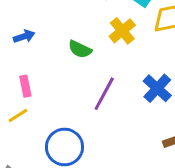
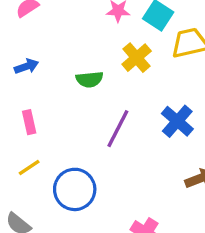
green semicircle: (80, 49) -> (89, 79), turned -30
yellow line: (18, 115) -> (29, 168), moved

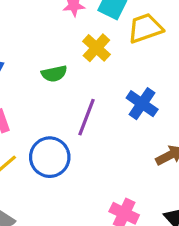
blue circle: (75, 189) -> (50, 157), moved

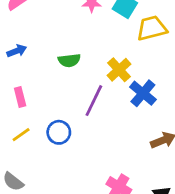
yellow cross: (96, 48) -> (119, 70), moved
blue circle: (50, 157) -> (59, 132), size x0.7

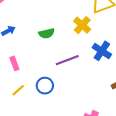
yellow cross: (119, 70) -> (82, 25), moved
purple line: (94, 101) -> (67, 60), turned 50

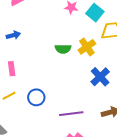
green semicircle: (47, 33) -> (63, 49), moved
purple line: (67, 60) -> (71, 114), moved

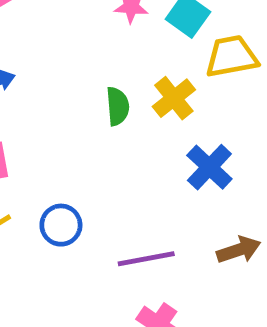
green semicircle: (63, 49) -> (118, 106), turned -91

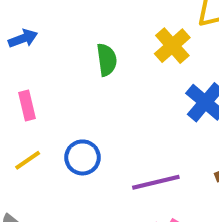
green semicircle: (118, 106) -> (107, 60), moved

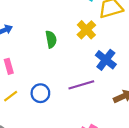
purple line: (156, 182) -> (81, 85), moved

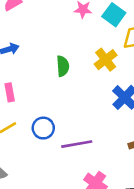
purple line: (81, 85) -> (77, 144), moved

